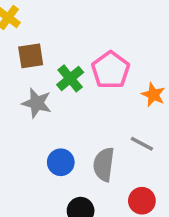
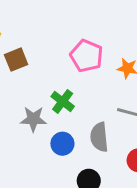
green cross: (70, 78) -> (63, 101), moved
gray star: (37, 103) -> (33, 119), moved

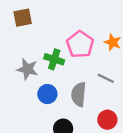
pink pentagon: (86, 56) -> (80, 44), moved
green cross: (63, 101) -> (54, 59), turned -30

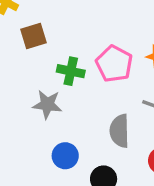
green cross: (54, 59) -> (71, 71), moved
blue circle: (47, 94) -> (65, 156), moved

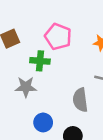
pink pentagon: (114, 64) -> (58, 37), moved

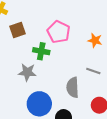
blue circle: (43, 122) -> (39, 104), size x1.5

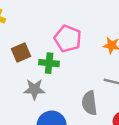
brown square: (17, 30) -> (21, 53), moved

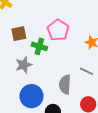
gray star: (34, 89) -> (24, 65), turned -30

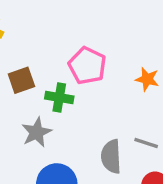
gray line: (86, 71) -> (146, 143), moved

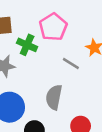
gray line: (146, 143) -> (71, 63), moved

